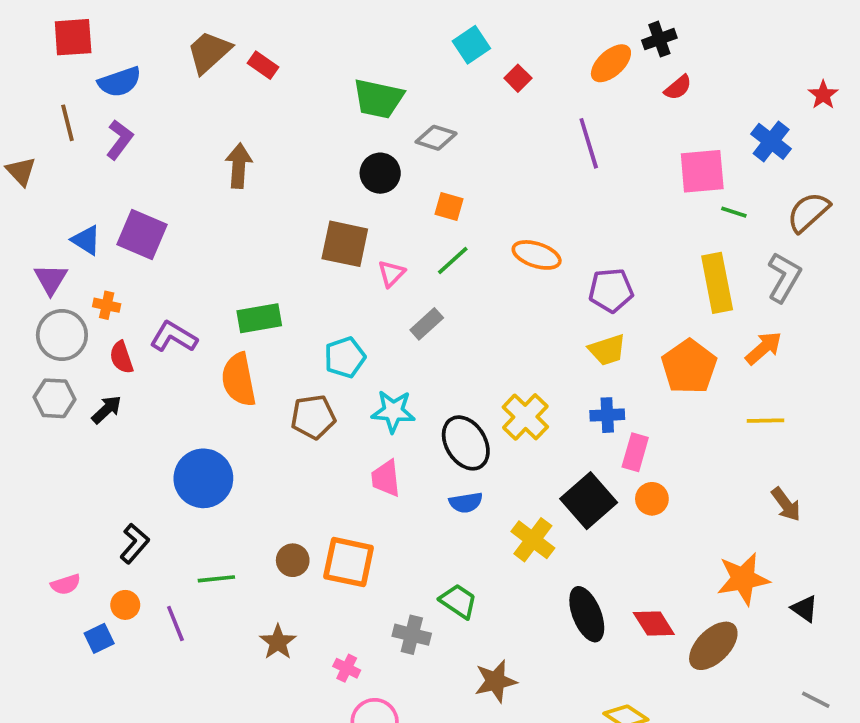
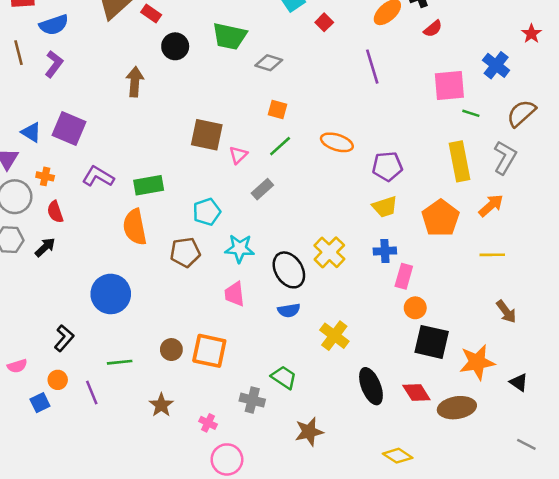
black circle: (380, 173) -> (175, 46), moved
purple L-shape: (174, 337) -> (98, 176), moved
black square: (589, 501) -> (432, 342), moved, turned -36
brown ellipse: (713, 646) -> (457, 408), turned 36

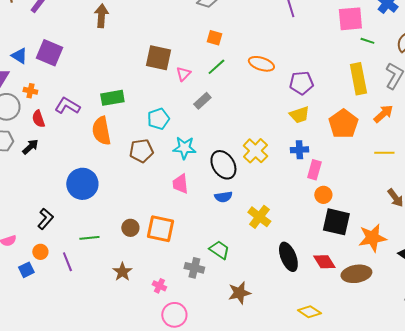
purple L-shape: (98, 176) -> (67, 106), moved

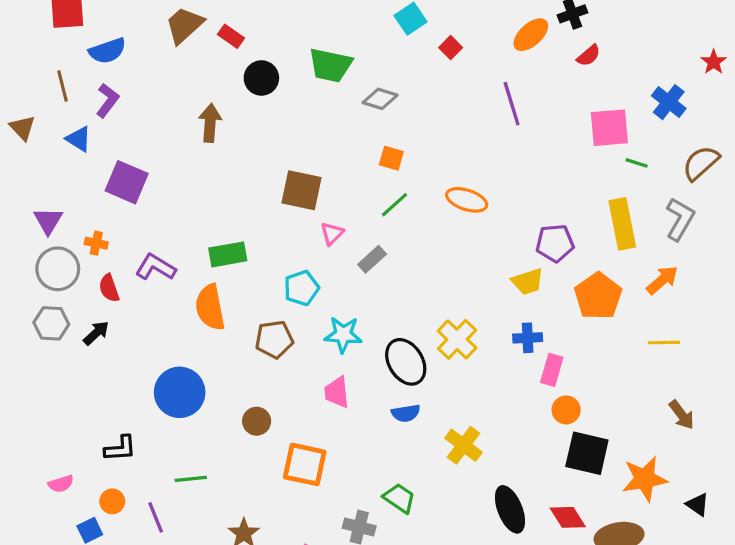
blue triangle: (19, 56) -> (79, 139), moved
pink triangle: (183, 74) -> (332, 234), moved
purple pentagon: (301, 83) -> (555, 243), moved
black L-shape: (45, 219) -> (120, 448), turned 45
brown circle: (130, 228) -> (257, 421), moved

